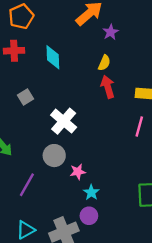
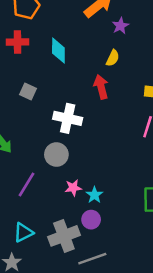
red arrow: (108, 87) -> (101, 87), moved
gray square: (25, 97) -> (28, 91), turned -35
white cross: (64, 121) -> (68, 118), turned -30
pink star: (78, 172) -> (73, 188), moved

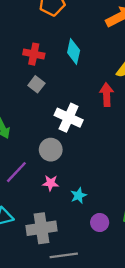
red cross: (18, 42) -> (34, 54), moved
pink star: (73, 188) -> (51, 183), moved
purple circle: (91, 220) -> (100, 222), moved

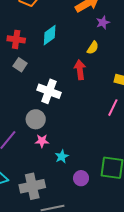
cyan diamond: (74, 52) -> (50, 35), turned 45
pink star: (51, 183) -> (42, 141), moved

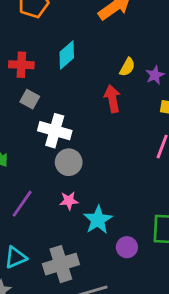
purple star: (103, 22) -> (155, 75), moved
white cross: (49, 91) -> (55, 131), moved
gray circle: (36, 119) -> (69, 162), moved
cyan star: (62, 157) -> (98, 220), size x1.5

